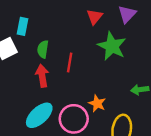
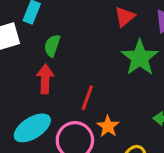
red line: (70, 63) -> (87, 98), moved

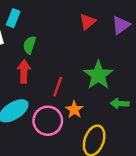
green star: (140, 58) -> (98, 75), moved

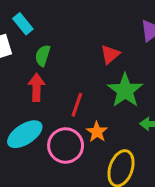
cyan rectangle: (13, 18) -> (23, 24), turned -60
red triangle: (88, 22) -> (110, 54), moved

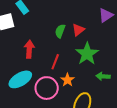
green semicircle: (43, 55) -> (60, 31), moved

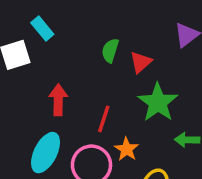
green semicircle: (60, 31) -> (110, 50), moved
cyan ellipse: (20, 79) -> (46, 153), turned -30

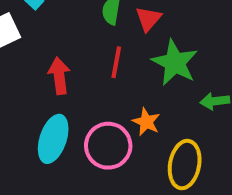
red line: (104, 119) -> (116, 62), moved

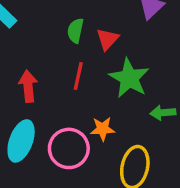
orange star: (146, 122) -> (103, 129), turned -30

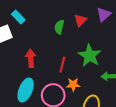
red triangle: (107, 39) -> (80, 20), moved
red line: (78, 76) -> (62, 65), moved

